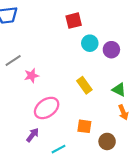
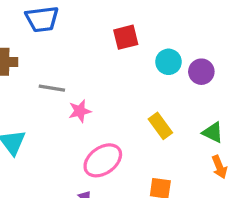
red square: (74, 21) -> (126, 37), moved
gray line: (13, 60) -> (52, 88), turned 42

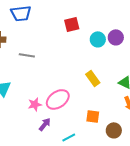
purple circle: (201, 72) -> (116, 37), moved
pink star: (80, 111) -> (35, 104), moved

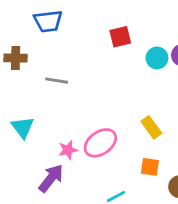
yellow rectangle: (93, 78) -> (151, 127), moved
purple arrow: (45, 124) -> (51, 178), moved, size x1.5

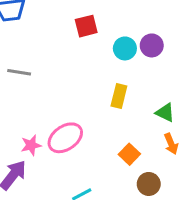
yellow rectangle: (151, 127) -> (119, 96), moved, turned 50
orange square: (150, 167) -> (129, 154), moved, turned 36

